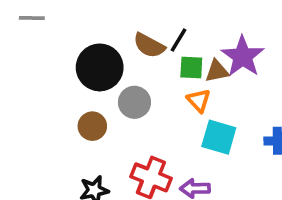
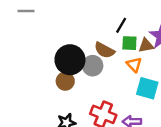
brown semicircle: (149, 45) -> (104, 50), moved
black circle: (100, 67) -> (70, 60), moved

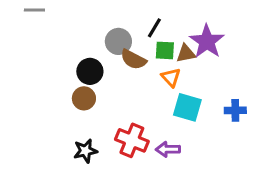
black circle: (70, 60) -> (90, 71), size x0.7
gray circle: (93, 66) -> (118, 41), moved

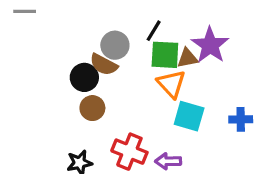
green square: (165, 50) -> (165, 55), size x1.4
brown semicircle: (133, 59) -> (104, 65), moved
orange triangle: (171, 77) -> (171, 84), size x1.4
brown circle: (84, 98) -> (92, 108), moved

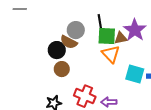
black line: (154, 31) -> (100, 21), turned -40
cyan square: (189, 116) -> (135, 74), moved

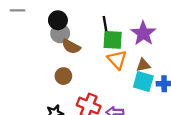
gray circle: (76, 30) -> (60, 33), moved
brown triangle: (121, 38) -> (143, 65), moved
black circle: (57, 50) -> (58, 20), moved

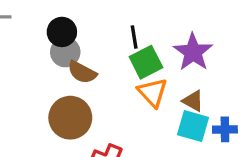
green square: (113, 40) -> (146, 62), turned -30
brown triangle: (143, 65) -> (193, 101), turned 40
brown circle: (63, 76) -> (70, 118), size x1.6

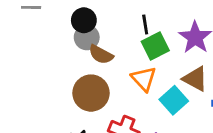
orange triangle: (153, 92) -> (144, 79), moved
brown triangle: (193, 101) -> (195, 79), size x1.4
cyan square: (193, 126) -> (174, 100), moved, turned 32

